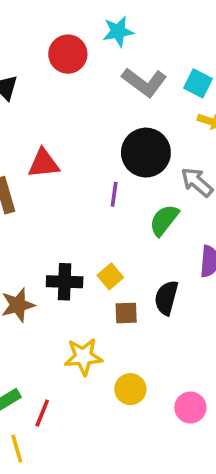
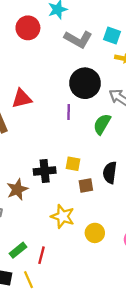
yellow square: (110, 276) -> (73, 164), turned -32
yellow star: (83, 357) -> (63, 216), turned 30

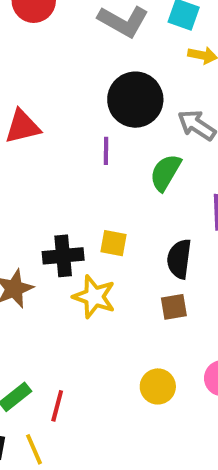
brown square: (86, 185) -> (174, 307), moved
yellow star: (63, 216) -> (94, 297), moved
yellow circle: (95, 233) -> (158, 386), moved

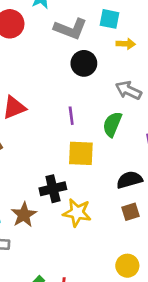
black circle: (135, 100) -> (84, 63), moved, size x0.7
yellow square: (114, 243) -> (81, 153), moved, size x1.5
black semicircle: (179, 259) -> (129, 180), turned 75

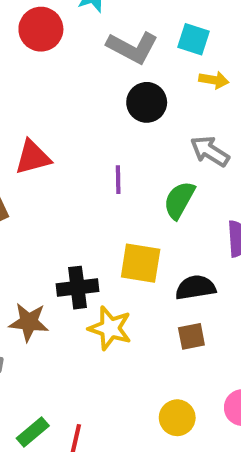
yellow square: (81, 153) -> (141, 263), moved
brown star: (24, 215) -> (29, 322), turned 30

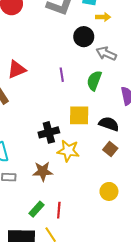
black circle: (147, 102) -> (84, 37), moved
black semicircle: (196, 288) -> (109, 124), turned 36
brown star: (29, 322) -> (43, 171), moved
brown square: (191, 336) -> (110, 149), turned -32

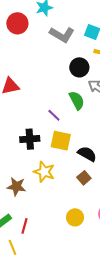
purple line: (62, 75) -> (54, 115), moved, turned -48
green semicircle: (94, 81) -> (77, 100), moved, turned 120
black cross: (49, 132) -> (30, 139), moved

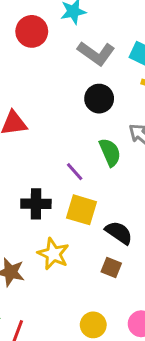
black circle: (79, 67) -> (99, 99), moved
brown square: (84, 178) -> (111, 268), turned -32

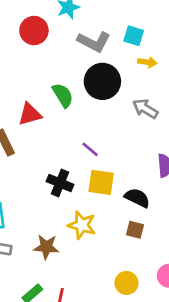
black circle: (99, 99) -> (102, 81), size x1.4
green semicircle: (110, 152) -> (63, 95), moved
black cross: (36, 204) -> (60, 183), turned 30

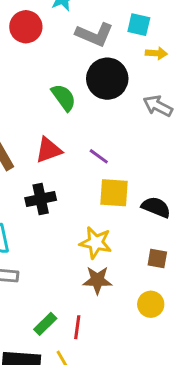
red triangle: (30, 114) -> (48, 150), moved
black cross: (60, 183) -> (41, 199), moved, turned -30
brown square: (135, 230) -> (157, 258), moved
brown star: (46, 247) -> (97, 280), moved

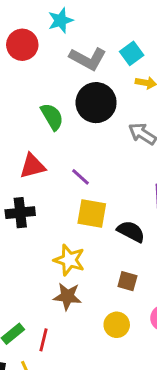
cyan square: (139, 25) -> (132, 53), turned 35

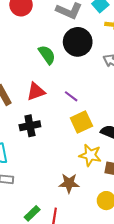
yellow square: (92, 214) -> (81, 122), turned -30
yellow star: (69, 260) -> (90, 155), moved

